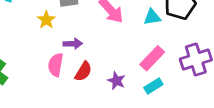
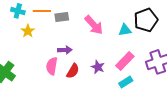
yellow star: (46, 20) -> (28, 31), moved
purple star: (116, 81) -> (98, 67), moved

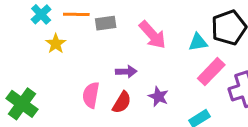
cyan cross: (18, 11) -> (41, 14), turned 32
purple arrow: (65, 50) -> (126, 72), moved
pink rectangle: (125, 61) -> (211, 72), moved

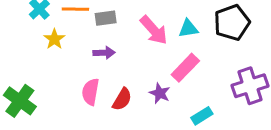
cyan triangle: (198, 42) -> (188, 29), moved
purple arrow: (126, 72) -> (104, 53), moved
pink rectangle: (211, 72) -> (185, 68), moved

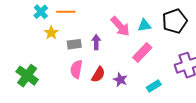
gray rectangle: (106, 18) -> (74, 44), moved
purple arrow: (104, 53) -> (96, 42), moved, turned -88
purple star: (160, 93) -> (120, 80), moved

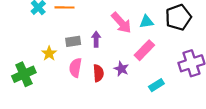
yellow star: (51, 33) -> (49, 53), moved
red semicircle: (98, 74) -> (98, 73), turned -35
green cross: (27, 76) -> (24, 74), turned 30
purple star: (120, 80) -> (121, 69), moved

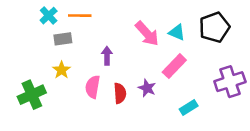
cyan triangle: (147, 22) -> (177, 32), turned 32
purple arrow: (96, 39) -> (107, 56), moved
gray rectangle: (73, 41) -> (63, 39), moved

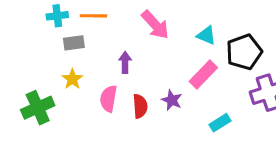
cyan cross: (49, 16) -> (57, 16), turned 36
black pentagon: (214, 27) -> (244, 52), moved
pink arrow: (147, 34) -> (155, 25), moved

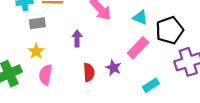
pink semicircle: (108, 99) -> (46, 75), moved

